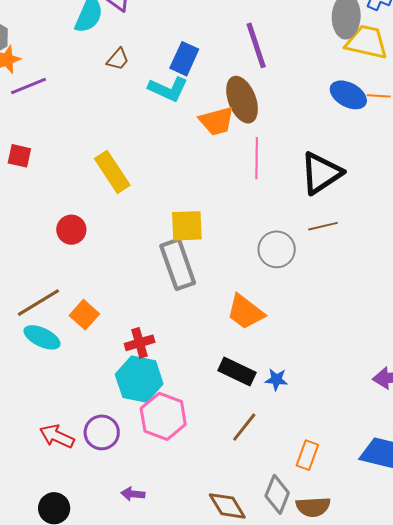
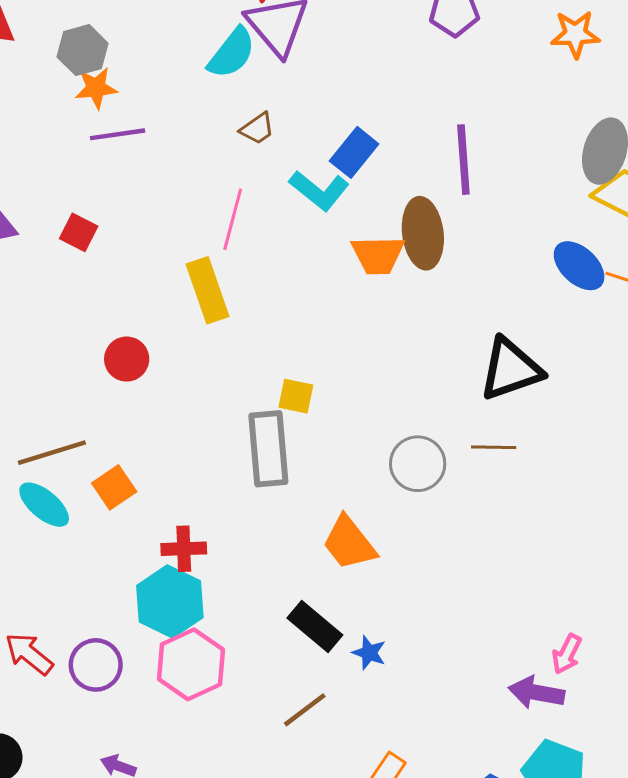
pink line: (257, 158) -> (233, 219), moved
yellow square: (187, 226) -> (296, 396), size x0.7

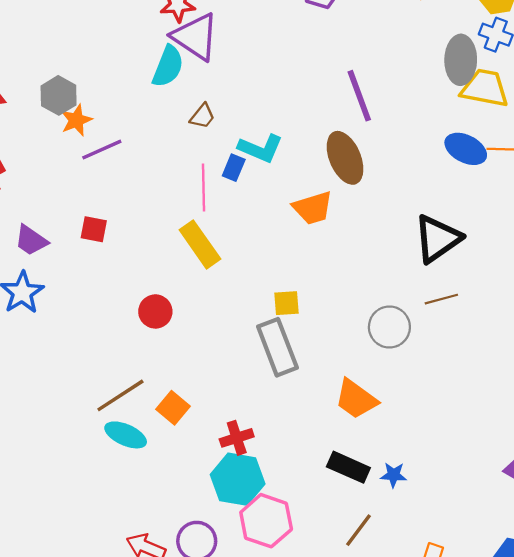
blue rectangle: (354, 152) -> (234, 168), moved, size x0.7
orange trapezoid: (378, 255) -> (313, 208), moved

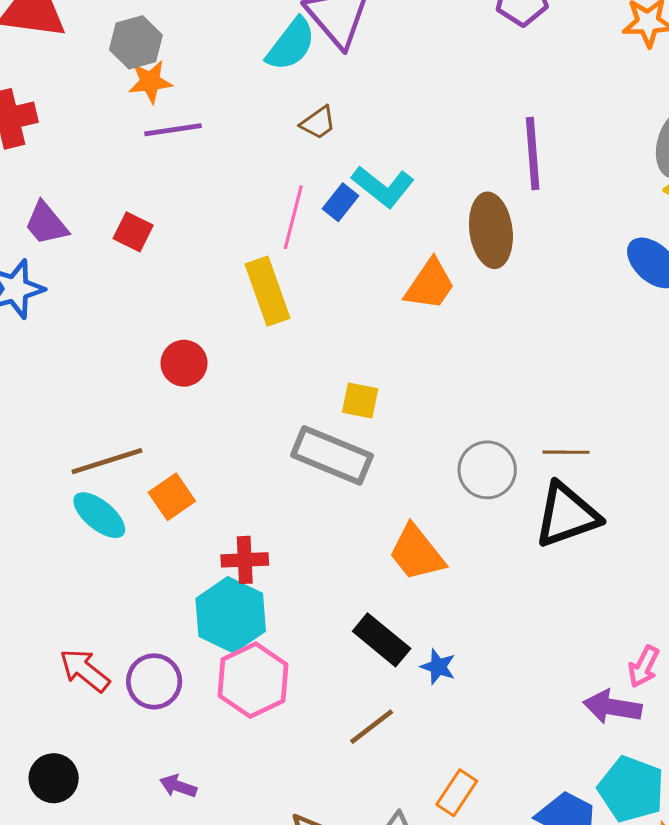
orange trapezoid: (313, 208) -> (430, 285), turned -54
black triangle: (437, 239) -> (567, 515), moved
gray rectangle: (277, 347) -> (332, 455), turned -62

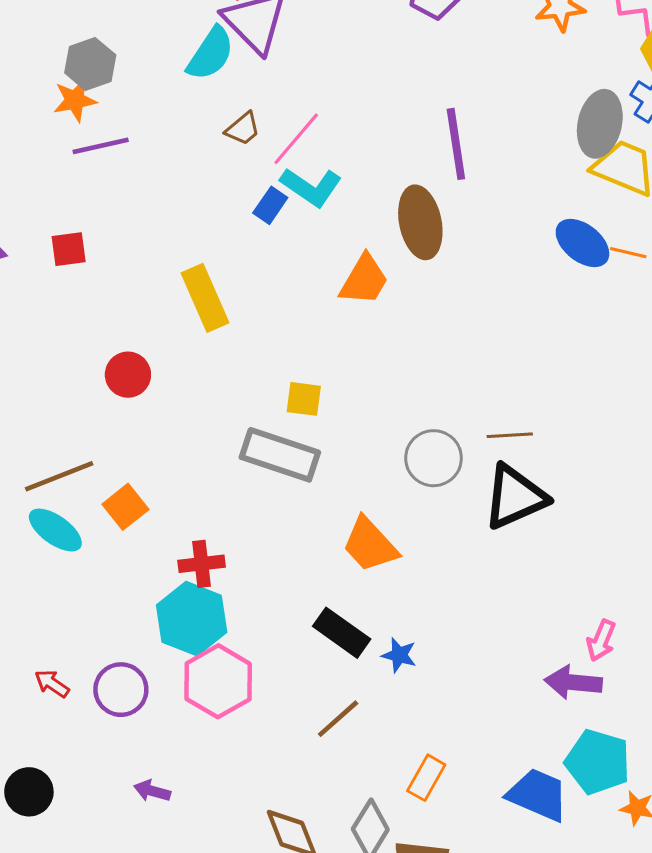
gray hexagon: (136, 42) -> (90, 64), moved
pink line: (293, 217) -> (296, 139), moved, turned 30
red square: (133, 232) -> (69, 249), turned -30
red arrow: (85, 670) -> (52, 684), size x0.7

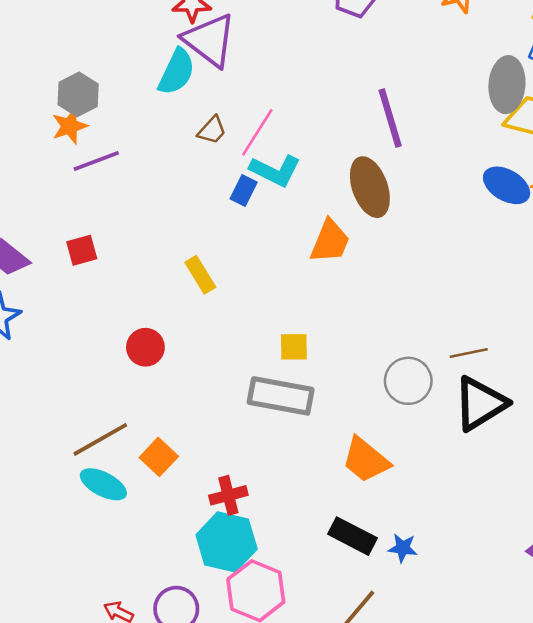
yellow rectangle: (205, 298) -> (200, 275), size x0.7

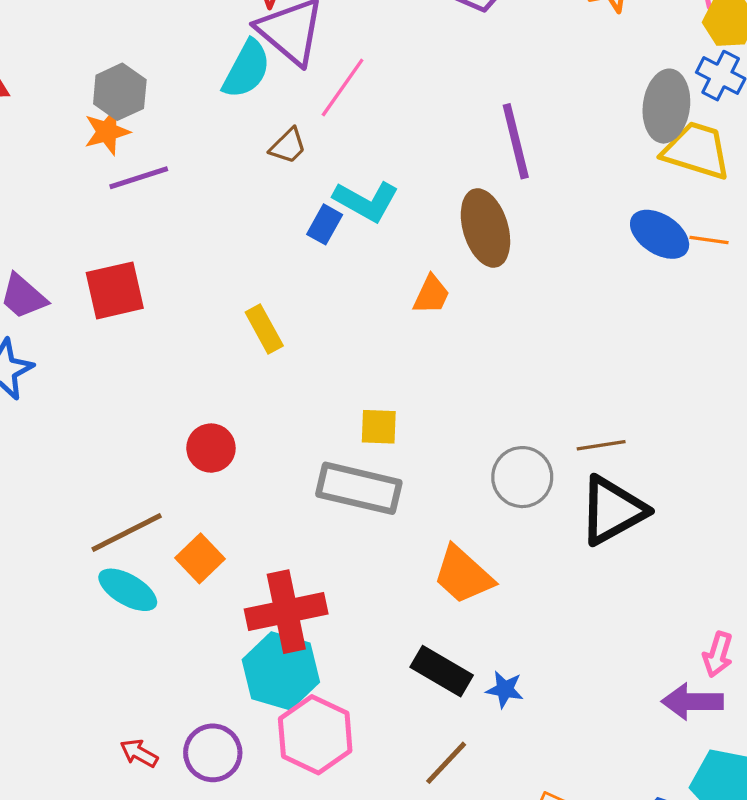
pink line: (257, 132) -> (343, 87), moved
orange trapezoid: (330, 241) -> (431, 295), size x0.7
red square: (82, 250) -> (115, 290), size x1.5
red circle: (145, 347) -> (211, 448), moved
red cross: (228, 495) -> (286, 612), size x1.6

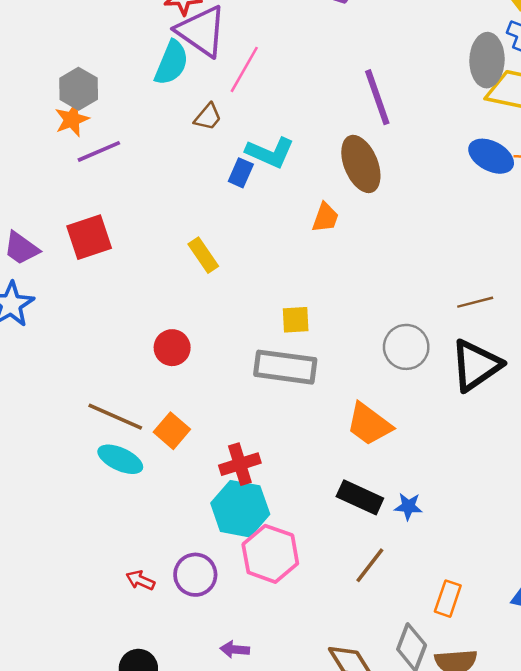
brown line: (601, 445) -> (475, 302), moved
brown line: (127, 532) -> (115, 417), turned 56
red cross: (286, 612) -> (240, 464), size x0.7

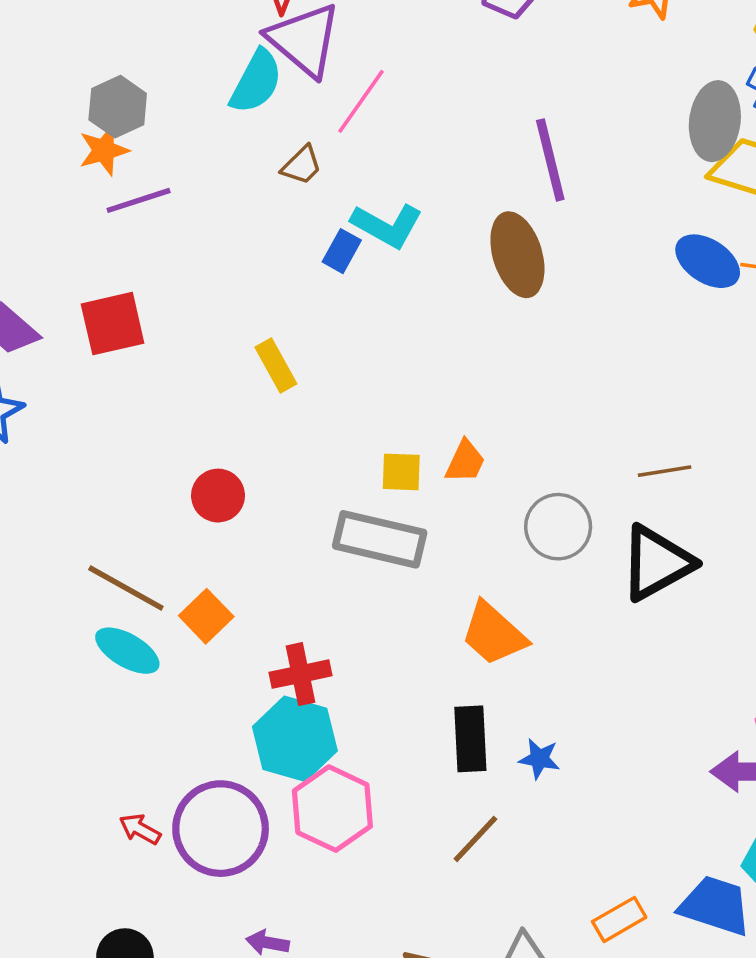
orange trapezoid: (325, 217) -> (465, 462), moved
black rectangle: (360, 497) -> (470, 739), turned 57
purple circle: (195, 575) -> (221, 829), size x1.5
orange rectangle: (448, 599) -> (619, 919), moved, turned 36

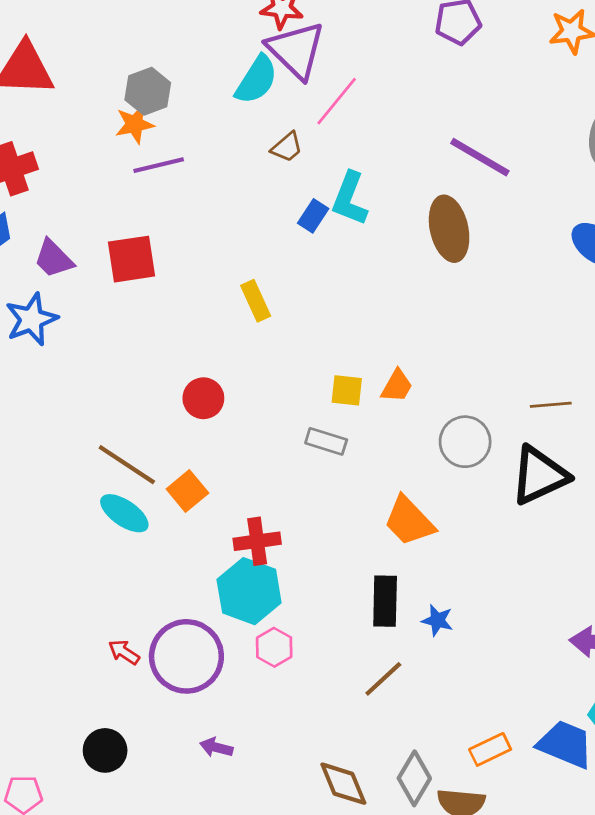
purple line: (550, 160) -> (480, 157), turned -50
cyan L-shape: (387, 225) -> (350, 199), turned 78
gray rectangle: (380, 539) -> (326, 441), size x0.6
pink hexagon: (332, 809) -> (274, 647), size x0.6

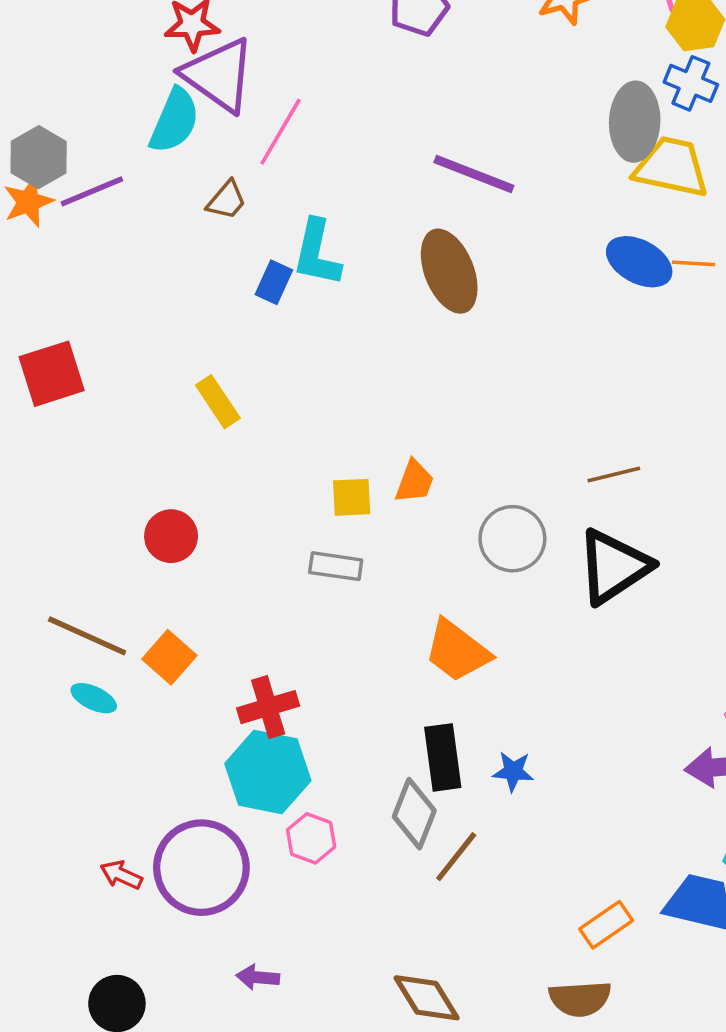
purple line: (159, 165) -> (92, 191), moved
cyan ellipse: (124, 513) -> (94, 698), size x0.7
gray diamond: (414, 778) -> (414, 814), moved

